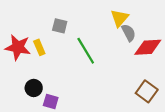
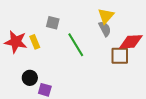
gray semicircle: (129, 33) -> (105, 29), moved
brown square: (147, 91) -> (120, 56), moved, turned -36

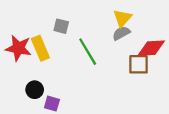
gray semicircle: (105, 29) -> (121, 33), turned -91
yellow rectangle: (35, 42) -> (40, 48), size x1.5

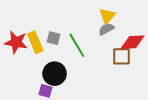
gray square: (61, 26) -> (54, 38), moved
black circle: (35, 90) -> (55, 74), moved, size x1.5

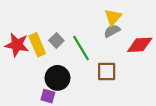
gray square: (54, 38) -> (56, 41), turned 32
brown square: (121, 56) -> (107, 71), moved

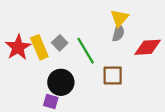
gray semicircle: (112, 31) -> (118, 33), turned 133
red star: (17, 45) -> (18, 47), turned 30

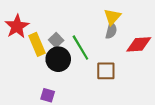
red star: (18, 47) -> (17, 26), moved
black circle: (61, 82) -> (58, 59), moved

